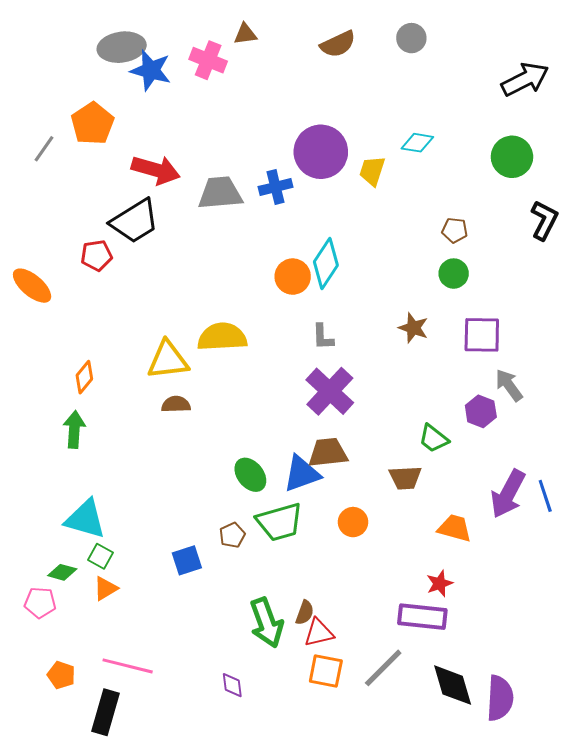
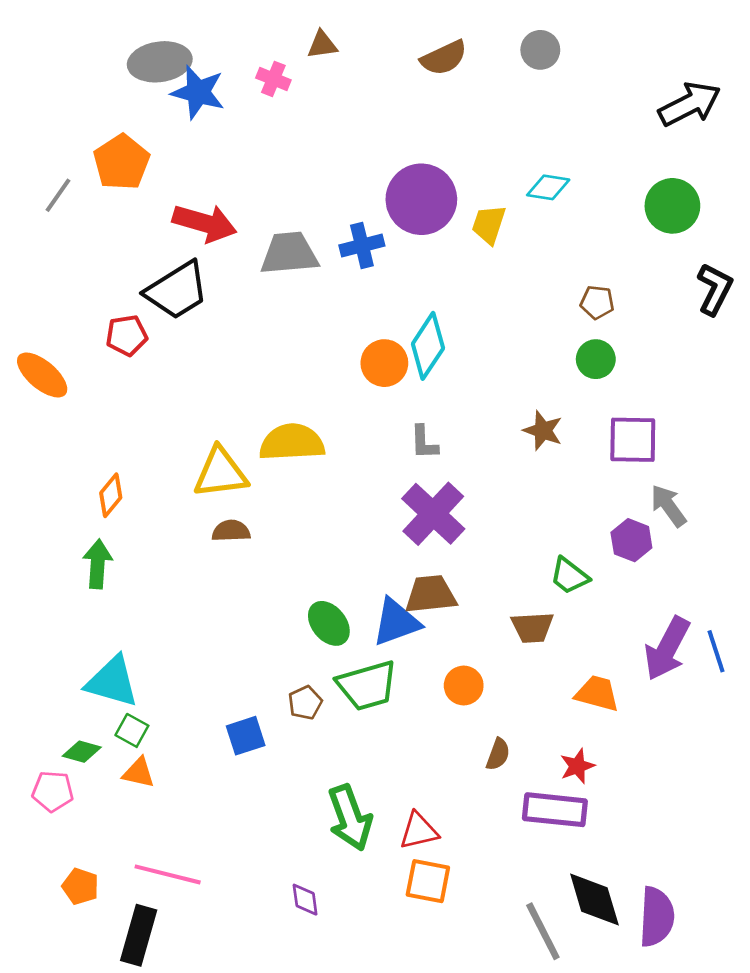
pink cross: (208, 60) -> (273, 79), size x0.7
orange triangle: (105, 588) -> (139, 773), turned 44
brown semicircle: (305, 613) -> (498, 754), moved
gray line: (383, 668) -> (543, 931), moved, turned -72

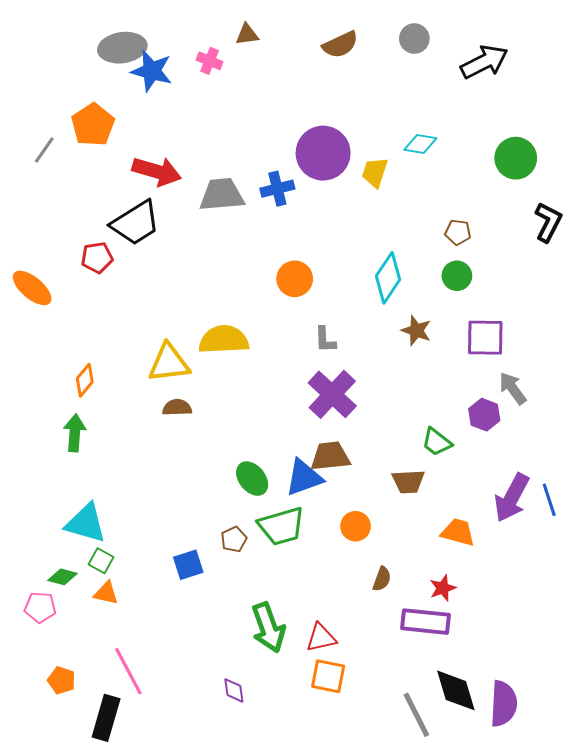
black arrow: (690, 104) -> (484, 62), moved
cyan diamond: (428, 346) -> (388, 278), moved
pink line: (168, 874) -> (128, 671), turned 48

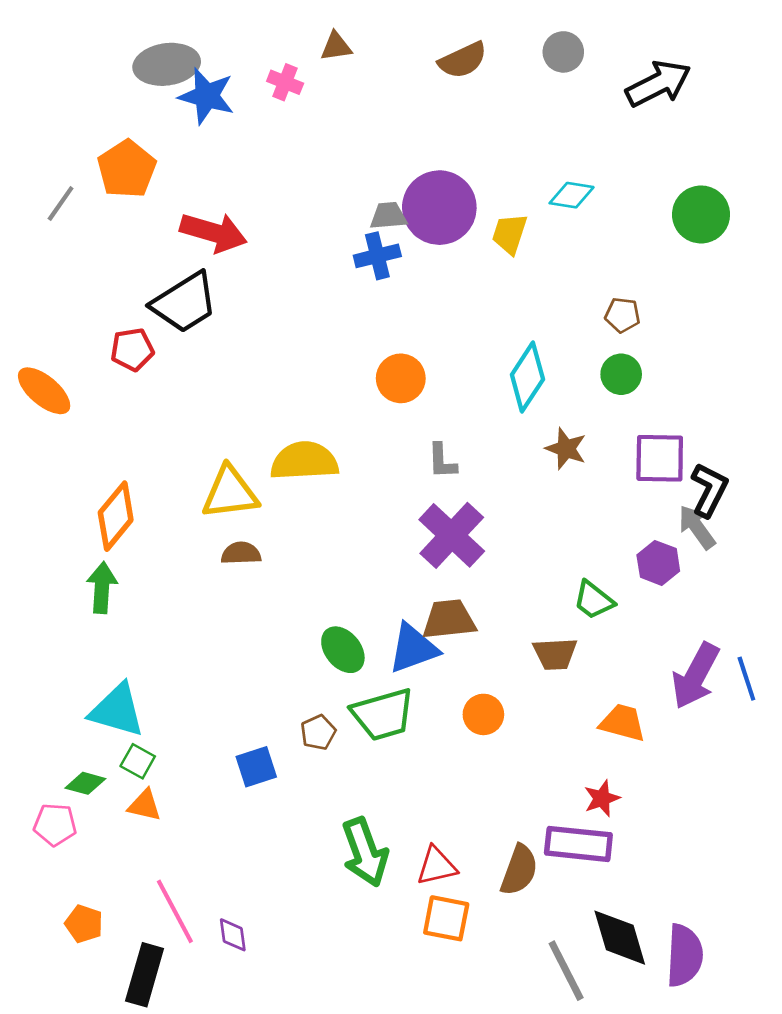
gray trapezoid: (222, 195) -> (388, 216), moved, size x0.6
black L-shape: (548, 222) -> (709, 490), moved
orange diamond: (85, 380) -> (116, 516), size x1.5
brown semicircle: (382, 579) -> (519, 870), moved, size x1.5
purple diamond: (234, 690) -> (233, 935), moved

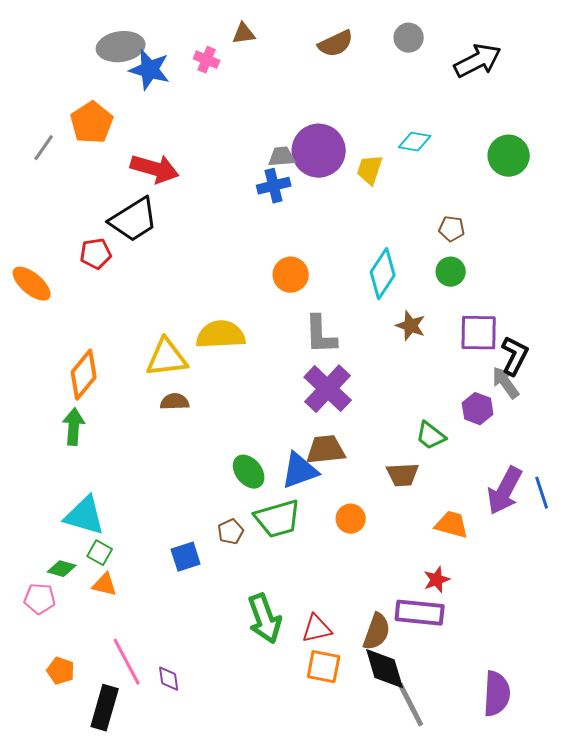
gray L-shape: (442, 461) -> (321, 335), size x1.5
black diamond: (620, 938) -> (385, 669), moved

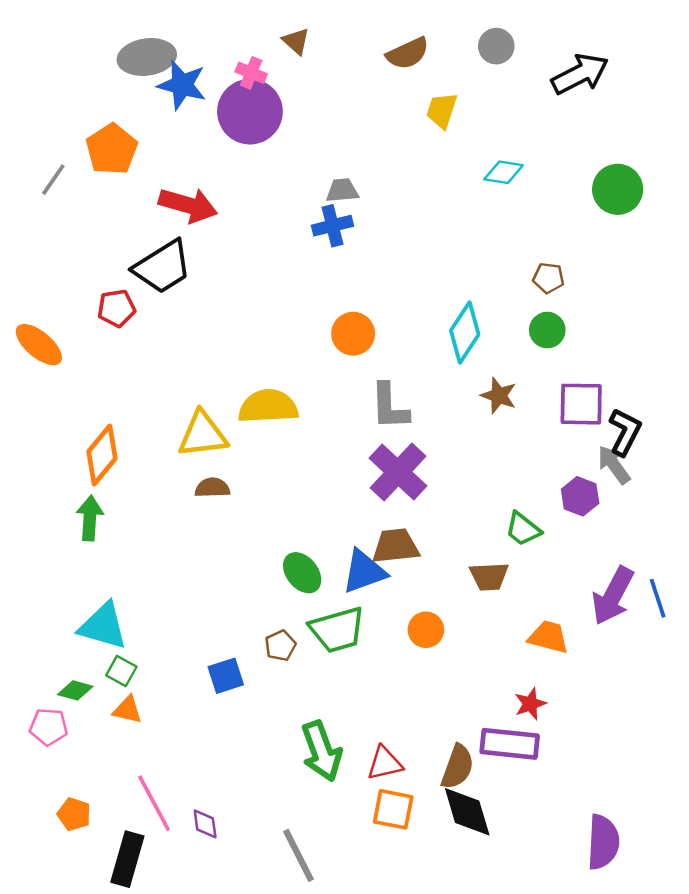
brown triangle: (244, 34) -> (296, 41), turned 50
purple circle: (319, 151) -> (250, 112), moved
yellow trapezoid: (370, 170) -> (442, 110), moved
gray line: (411, 705) -> (299, 855), moved

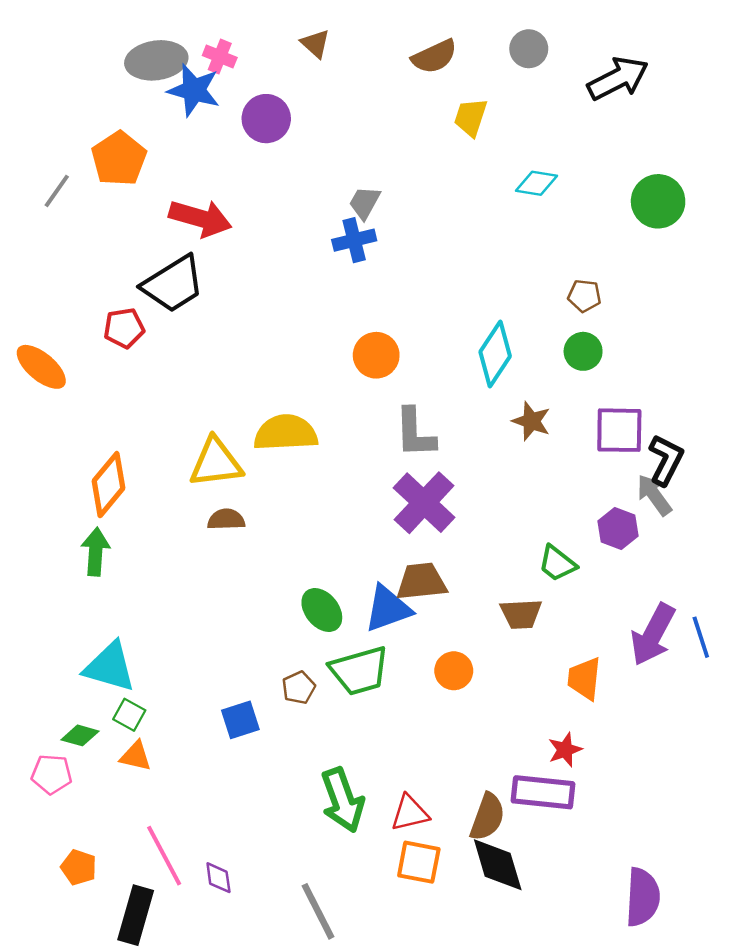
pink cross: (251, 73) -> (220, 56), moved
purple circle: (250, 112) -> (266, 119), size x0.7
gray trapezoid: (342, 190) -> (365, 203), turned -56
orange trapezoid: (548, 637) -> (584, 679), turned -99

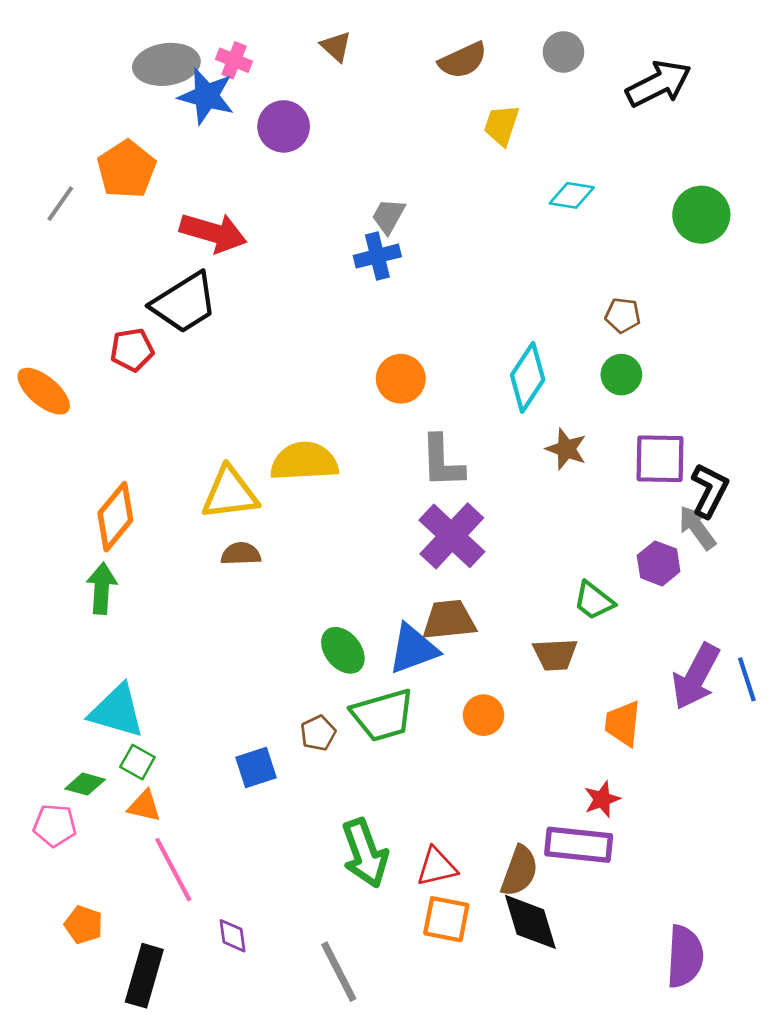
pink line: (164, 856) -> (173, 870), moved

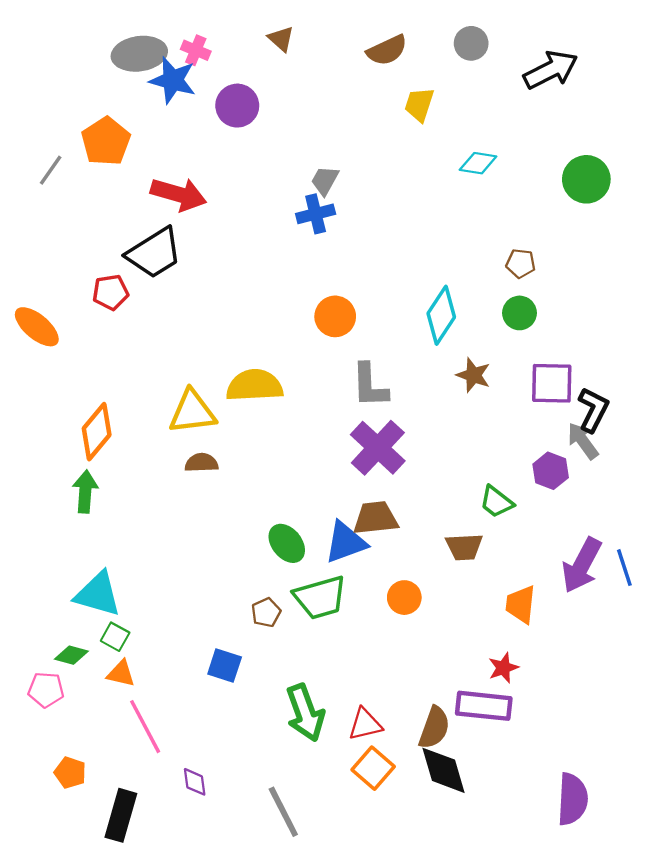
blue square: (256, 768) -> (225, 665), moved, turned 36
orange square: (446, 919) -> (373, 768), turned 30

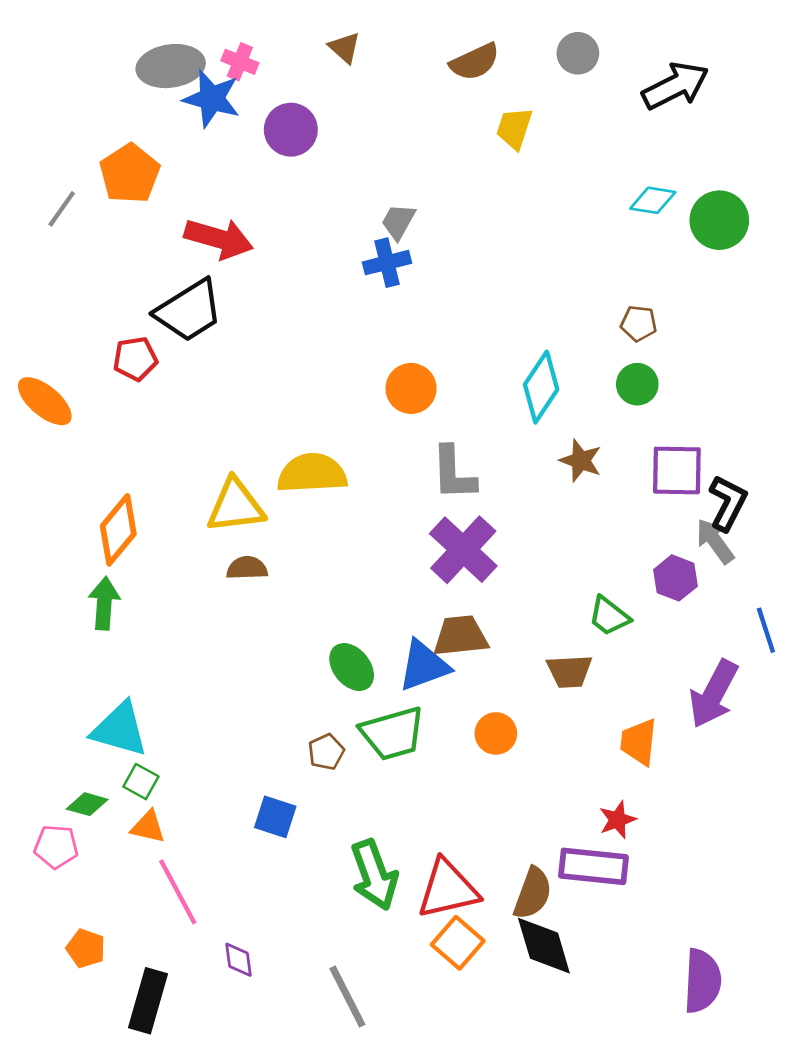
cyan diamond: (478, 163) -> (653, 200), moved
blue line: (624, 568) -> (766, 630), moved
red triangle: (365, 724) -> (448, 889), size x1.5

